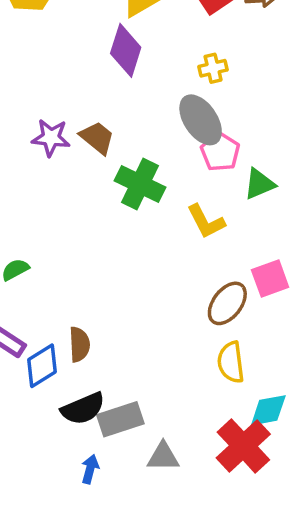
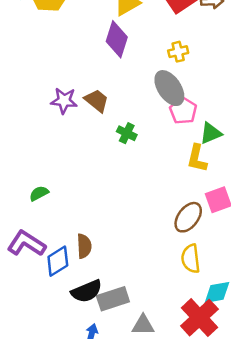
green cross: (140, 184) -> (127, 133), size x0.6
yellow L-shape: (206, 221) -> (197, 158), moved, turned 40

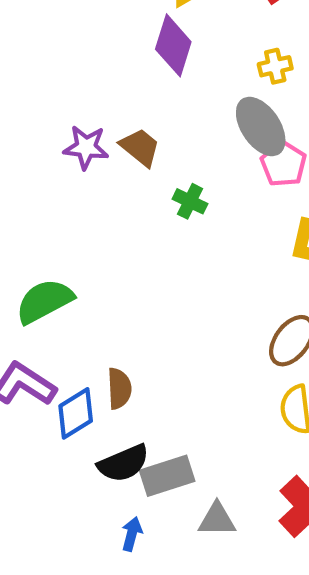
green semicircle: (39, 193) -> (44, 301), size x1.8

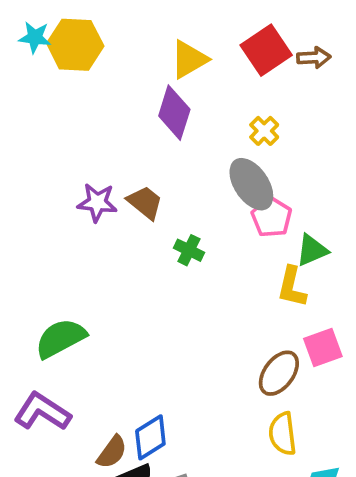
yellow cross: (275, 66) -> (264, 131), turned -32
brown semicircle: (119, 388) -> (112, 452), moved, turned 39
blue diamond: (76, 413) -> (150, 437), moved

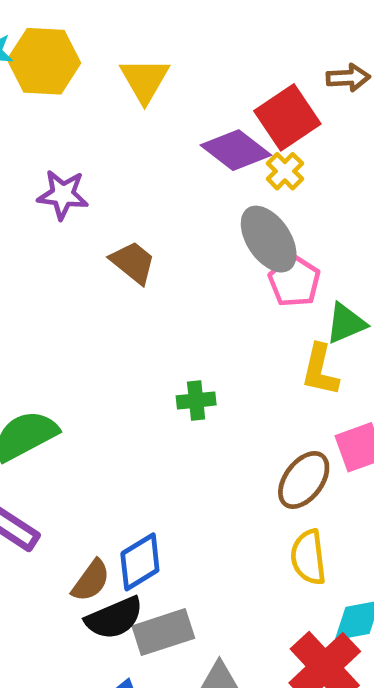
red square: (266, 50) -> (287, 117), moved
yellow triangle: (189, 59) -> (145, 80), moved, turned -30
purple diamond: (174, 113) -> (236, 150), moved, turned -70
purple star: (97, 202) -> (63, 195), moved
green cross: (189, 250) -> (196, 400), moved, turned -32

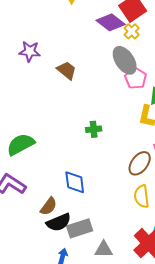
purple star: (63, 195) -> (30, 51), moved
blue diamond: (140, 562) -> (75, 182), moved, turned -65

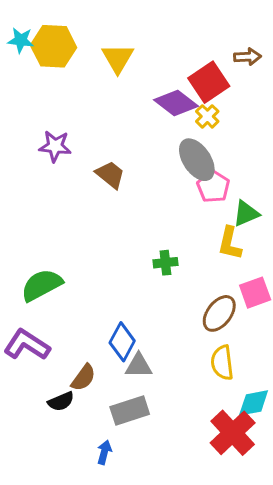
green cross: (94, 129) -> (165, 263), moved
blue diamond: (75, 182) -> (122, 342), turned 35
black semicircle: (59, 222) -> (61, 401), moved, size x0.7
gray triangle: (104, 249) -> (139, 366), moved

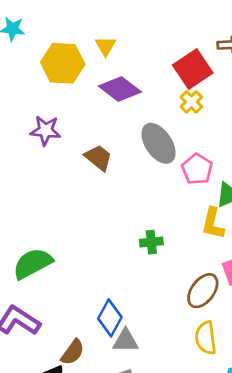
yellow hexagon: (54, 46) -> (63, 63), moved
yellow triangle: (118, 58) -> (106, 46), size x0.7
purple diamond: (176, 103) -> (120, 89), moved
gray ellipse: (197, 160) -> (158, 143), moved

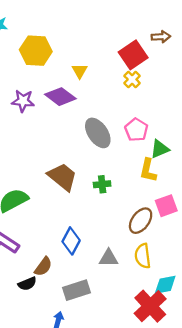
yellow triangle: (106, 46) -> (80, 71), moved
purple diamond: (120, 89) -> (60, 97), moved
gray ellipse: (158, 143) -> (98, 133), moved
brown trapezoid: (98, 158) -> (63, 177), moved, size x1.4
gray triangle: (126, 341) -> (109, 258), moved

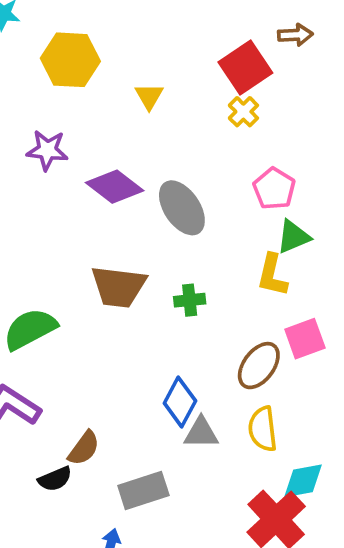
purple diamond: (60, 97) -> (115, 187), moved
pink pentagon: (136, 130) -> (274, 189), moved
brown trapezoid: (63, 177) -> (118, 287), turned 148
blue diamond: (71, 241) -> (180, 402), moved

